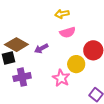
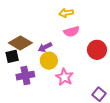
yellow circle: (76, 64) -> (49, 61), moved

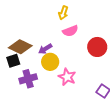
yellow arrow: (66, 13) -> (63, 13), turned -56

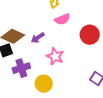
yellow circle: (50, 62) -> (44, 84), moved
pink star: (67, 77) -> (55, 56), moved

